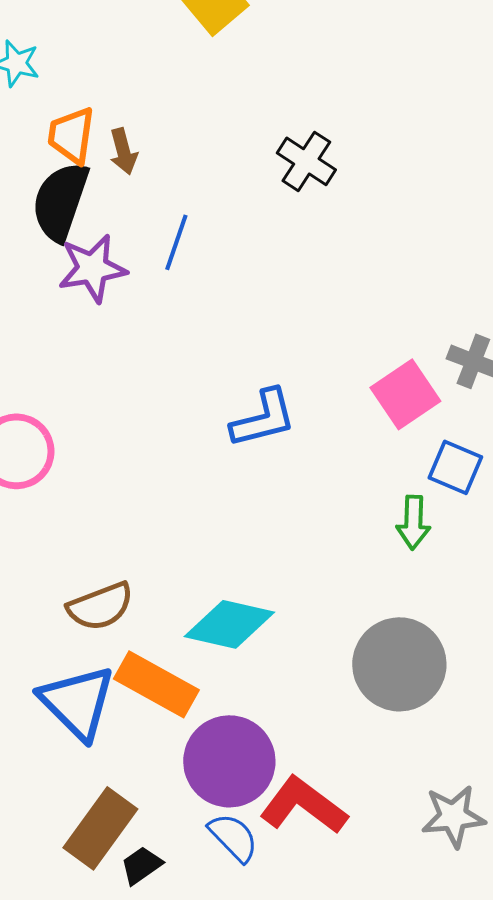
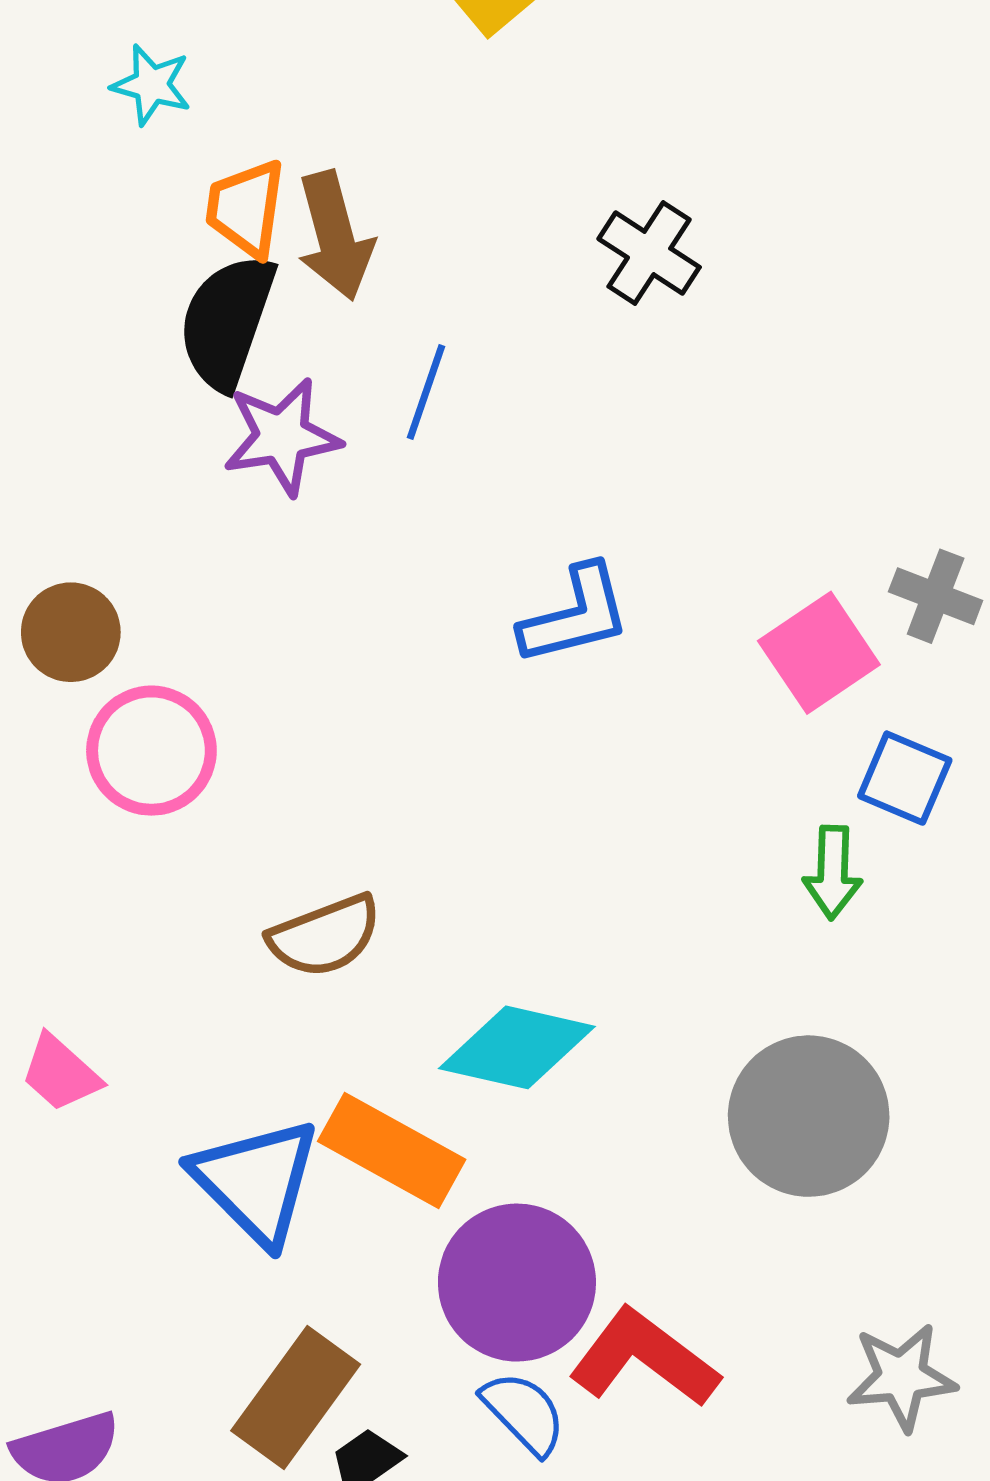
brown arrow: (123, 151) -> (335, 236), size x1.6
blue L-shape: (263, 418) -> (575, 615), moved
brown semicircle: (100, 606) -> (325, 936), moved

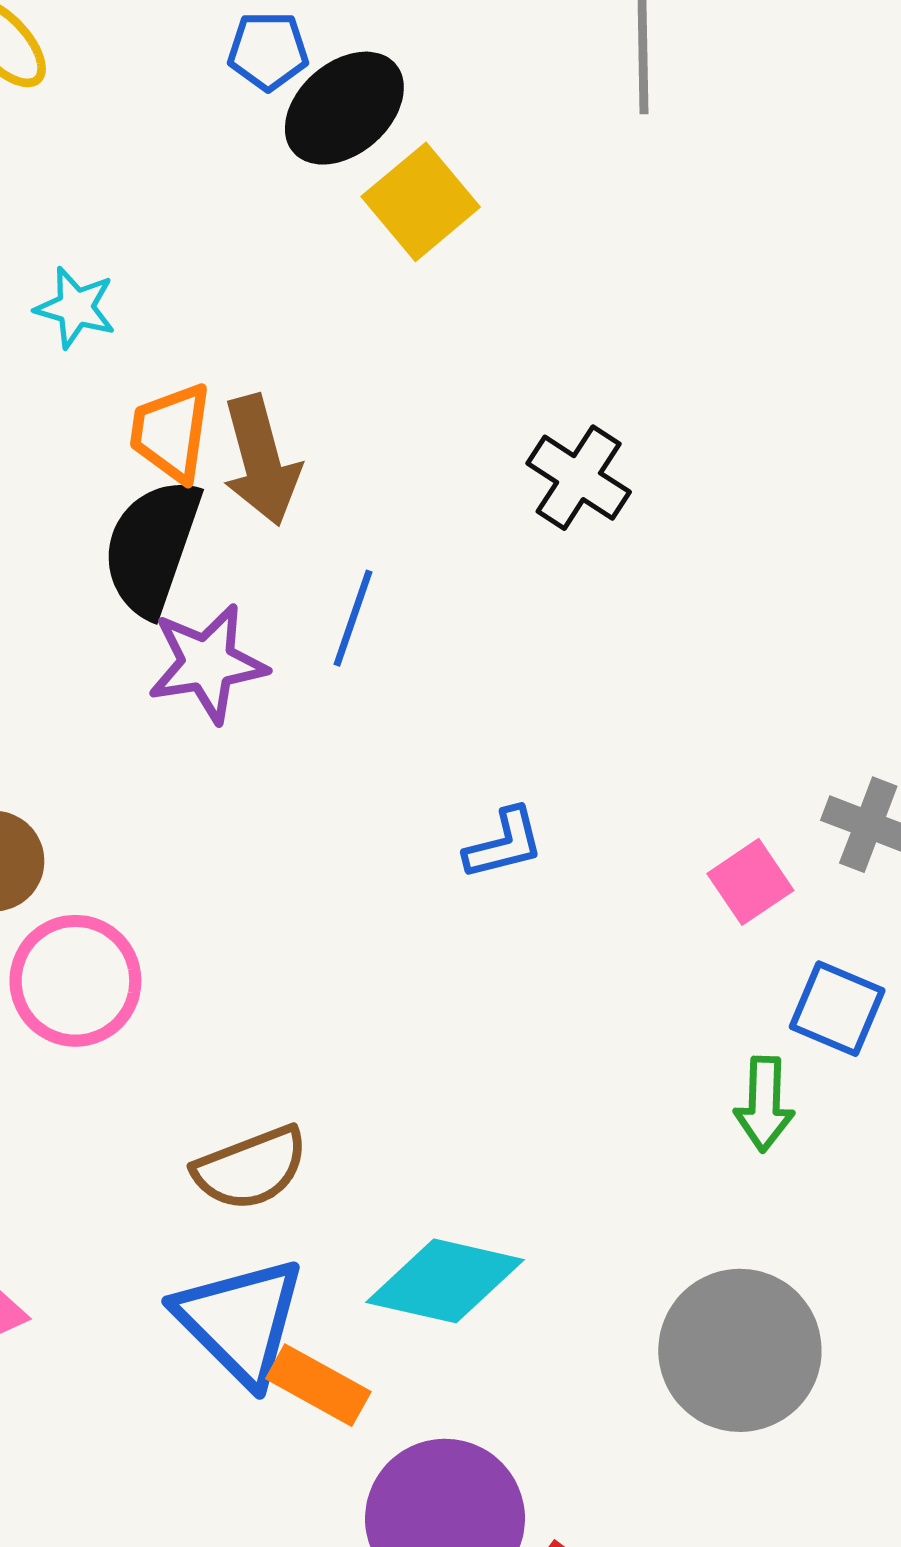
blue L-shape: (575, 615) -> (504, 844), size x0.7
pink square: (819, 653) -> (750, 882), size x0.7
orange rectangle: (392, 1150) -> (318, 1385), size x0.7
blue triangle: (256, 1181) -> (240, 1321), moved

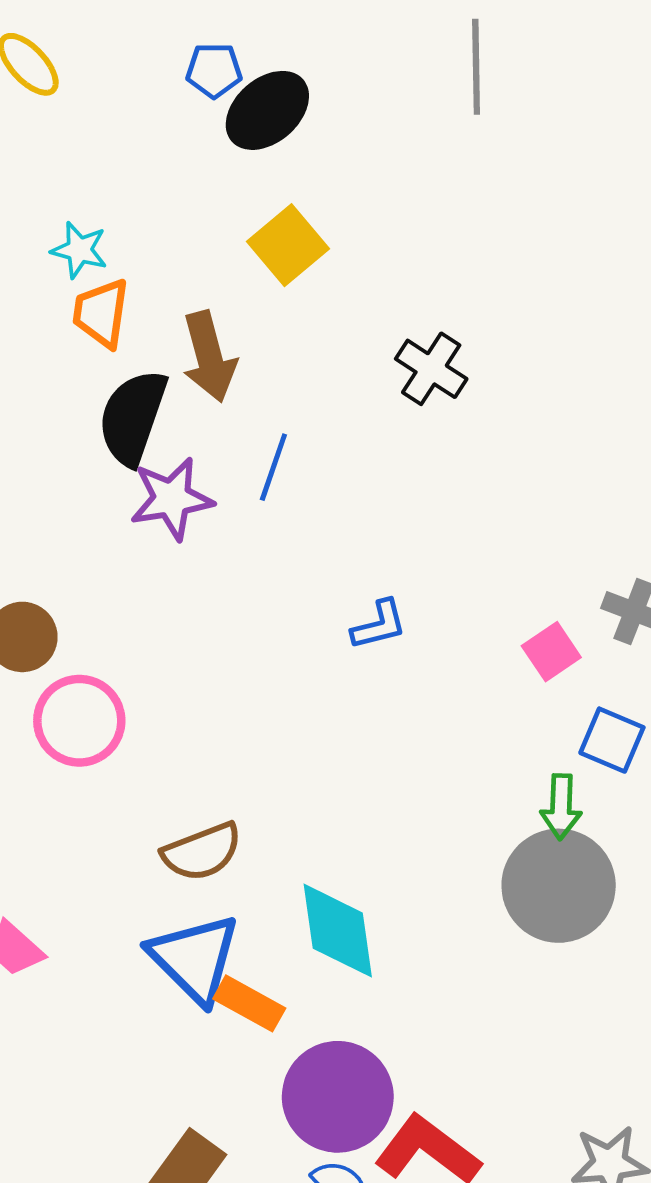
yellow square: (421, 202) -> (288, 245), moved
orange trapezoid: (171, 433) -> (101, 313), moved
cyan diamond: (445, 1281) -> (338, 931), turned 69
gray circle: (740, 1350) -> (559, 886), moved

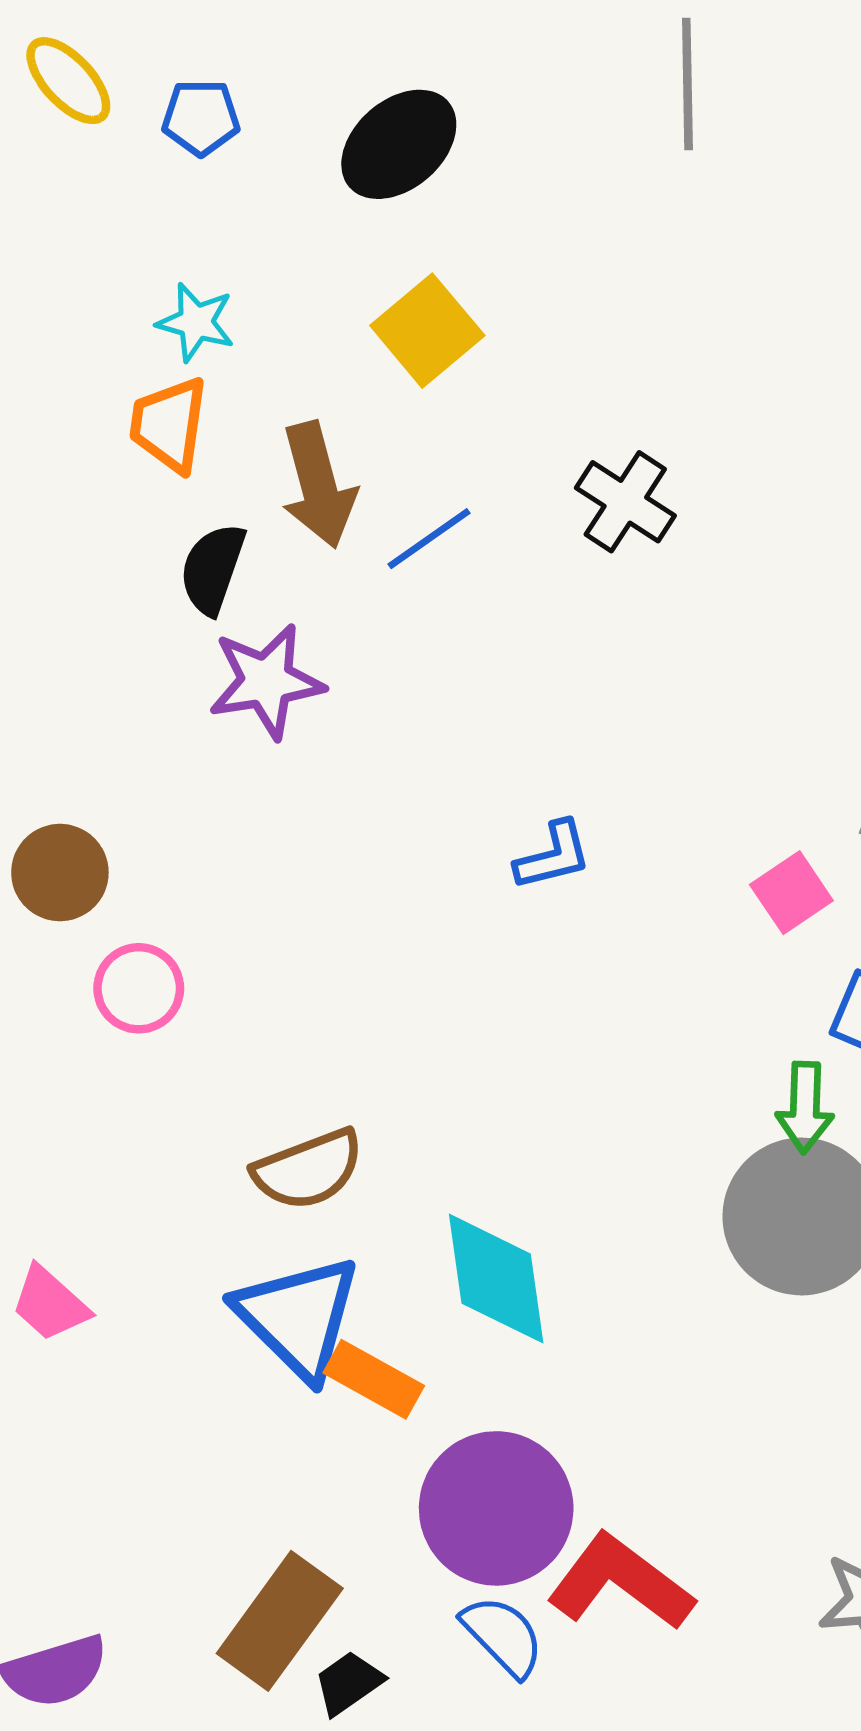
blue pentagon: (214, 70) -> (201, 118), moved
cyan star: (79, 250) -> (196, 322), moved
black semicircle: (133, 417) -> (213, 569), size x0.7
blue line: (273, 467) -> (429, 539), moved, turned 36
pink circle: (79, 721) -> (139, 988), size x0.7

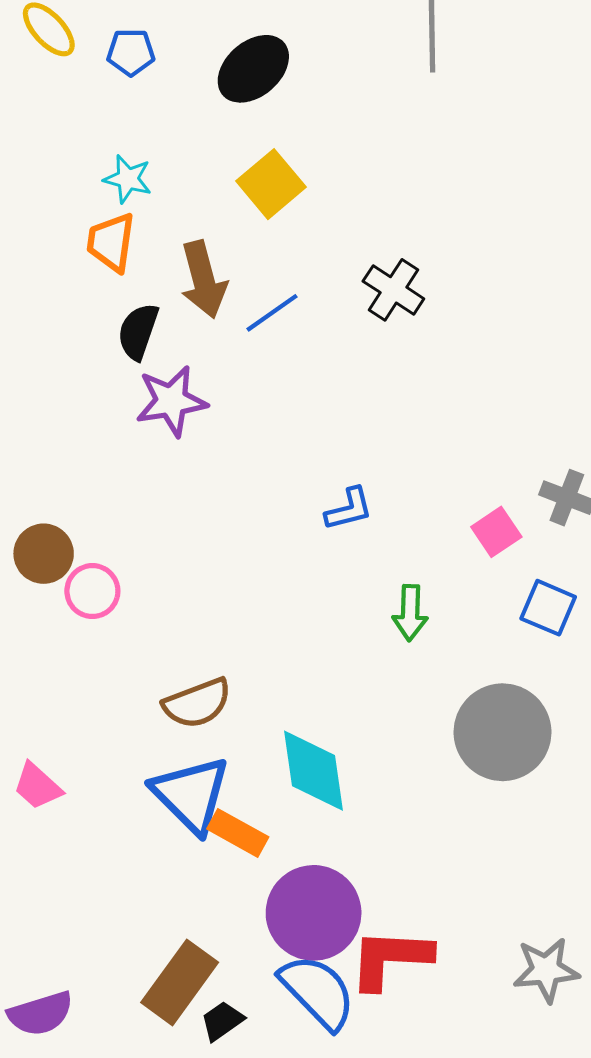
brown circle: (60, 873) -> (44, 554), moved
green arrow: (805, 1107) -> (410, 613), moved
red L-shape: (620, 1582) -> (390, 959), turned -34
blue semicircle: (503, 1636) -> (318, 992), size x1.5

